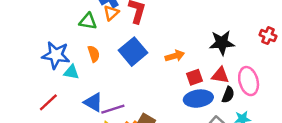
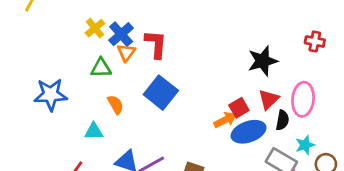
blue star: (56, 55) -> (51, 95), moved
orange arrow: (175, 56) -> (225, 120), moved
red triangle: (220, 75) -> (269, 99), turned -42
pink ellipse: (249, 81) -> (303, 99), turned 32

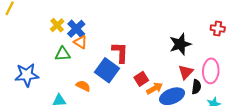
red L-shape: (156, 44) -> (120, 52), moved
orange triangle: (126, 53) -> (81, 42), turned -32
orange semicircle: (116, 105) -> (83, 86), moved, turned -32
red square: (239, 108) -> (141, 79), moved

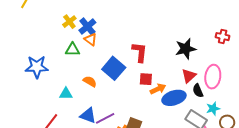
red L-shape: (120, 52) -> (140, 52), moved
red square: (141, 79) -> (146, 79), turned 32
black semicircle: (196, 87) -> (198, 91), turned 144

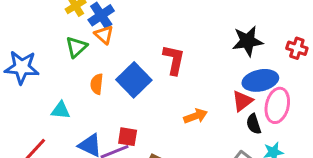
black star: (186, 49) -> (248, 41), moved
green triangle: (73, 50) -> (76, 47), turned -49
red square: (146, 79) -> (128, 137), moved
orange semicircle: (90, 81) -> (97, 84), moved, turned -120
blue ellipse: (174, 98) -> (260, 80), moved

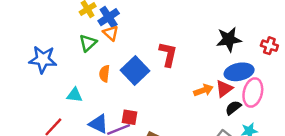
orange arrow: (196, 116) -> (203, 90), moved
black semicircle: (254, 124) -> (233, 108), turned 70

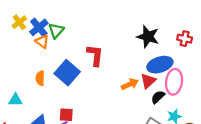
black star: (229, 39) -> (148, 37), turned 30
green triangle: (88, 43) -> (56, 31), moved

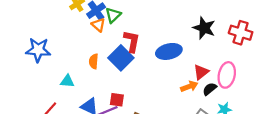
red cross: (185, 39) -> (241, 33), size x1.5
red L-shape: (95, 55) -> (132, 41), moved
blue ellipse: (160, 65) -> (169, 51), moved
orange arrow: (130, 84) -> (189, 86), moved

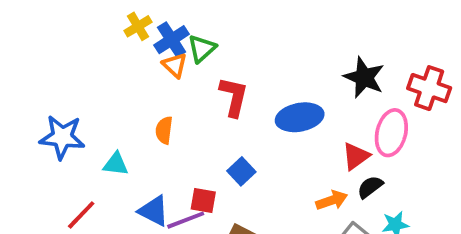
blue star: (38, 50) -> (62, 137), moved
blue square: (121, 58) -> (241, 171), moved, size x0.6
pink ellipse: (227, 75) -> (391, 133), moved
orange arrow: (189, 86) -> (332, 200), moved

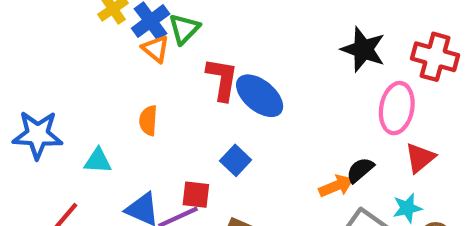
blue ellipse: (300, 117) -> (260, 96), moved, turned 54
red triangle: (356, 156) -> (420, 158), moved
black semicircle: (370, 187) -> (360, 170), moved

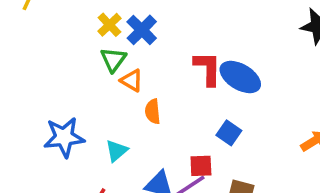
green triangle: (184, 29) -> (113, 60), moved
orange triangle: (156, 49) -> (132, 80), moved
cyan triangle: (98, 161) -> (117, 151), turned -35

